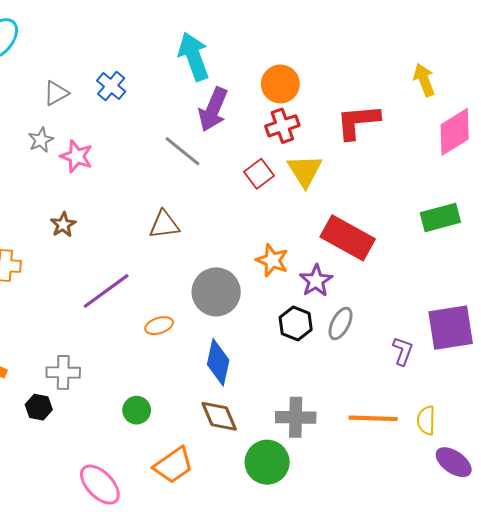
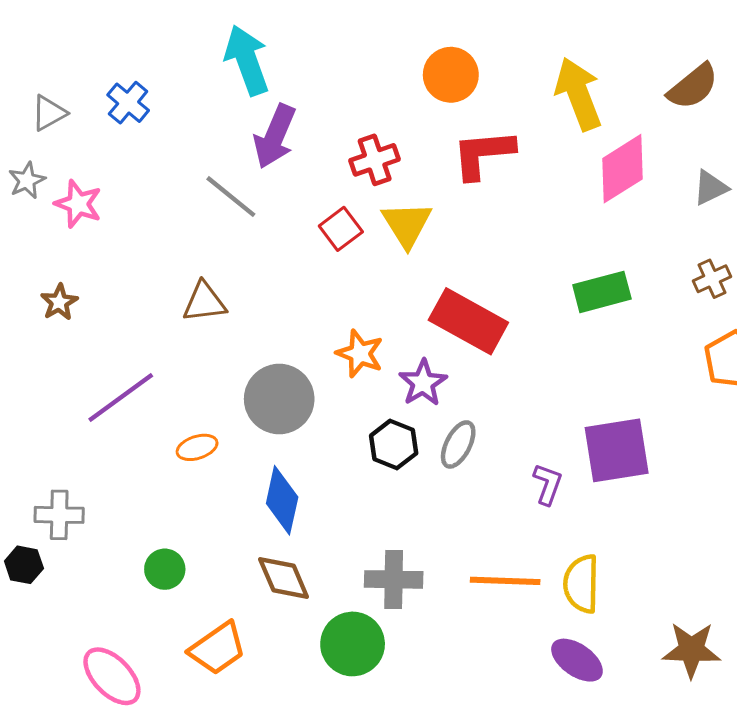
yellow arrow: (424, 80) -> (578, 94), size x1.5
orange circle: (280, 84) -> (451, 75), moved
yellow semicircle: (426, 420) -> (581, 584), size x1.4
purple ellipse: (454, 462) -> (577, 660), moved

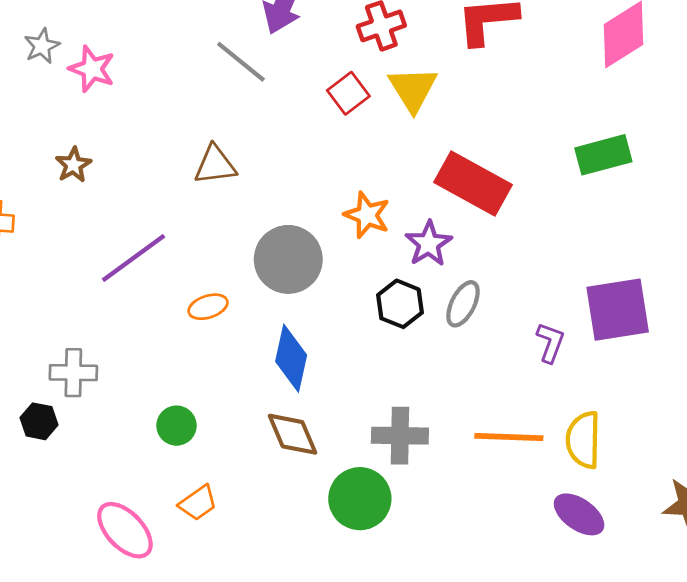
orange trapezoid: (218, 648) -> (198, 503), moved, size x0.7

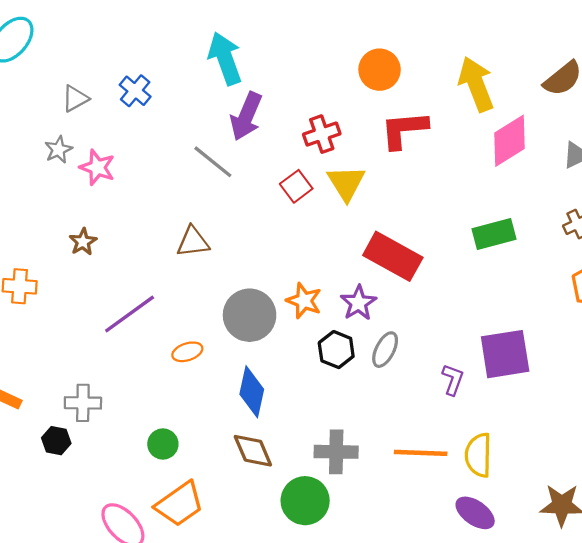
orange star: (367, 215) -> (304, 301), moved
orange trapezoid: (198, 503) -> (180, 504), size x1.6

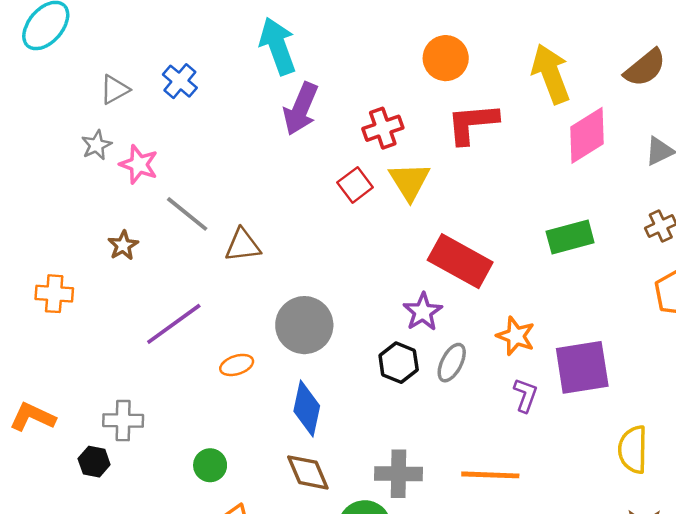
gray line: (213, 162) -> (187, 214), moved
orange star: (304, 301) -> (516, 336), moved
yellow semicircle: (478, 455) -> (633, 450), moved

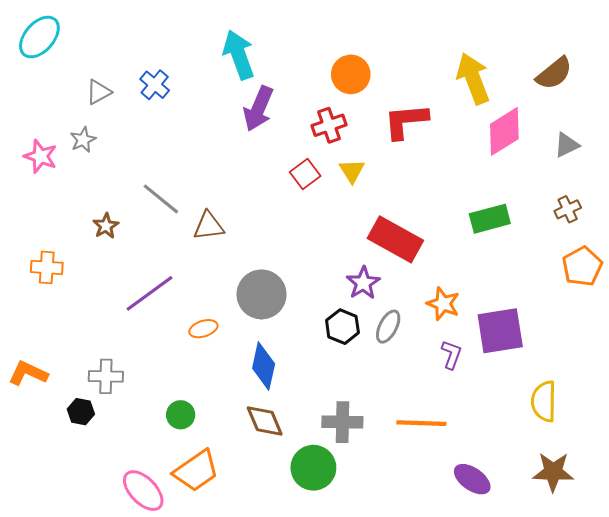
orange circle: (446, 58) -> (351, 74), moved
pink star: (139, 164) -> (40, 156), moved
yellow triangle: (409, 181) -> (352, 171), size x0.7

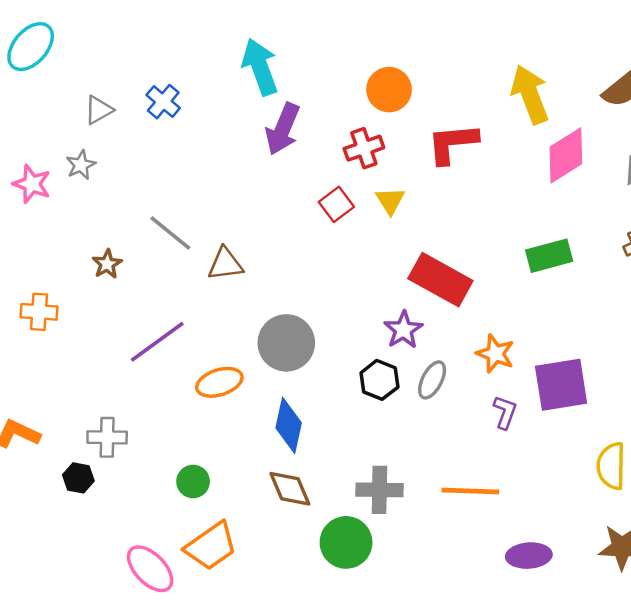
orange ellipse: (203, 329) -> (219, 382), size x1.4
purple ellipse: (472, 479) -> (529, 556), turned -39

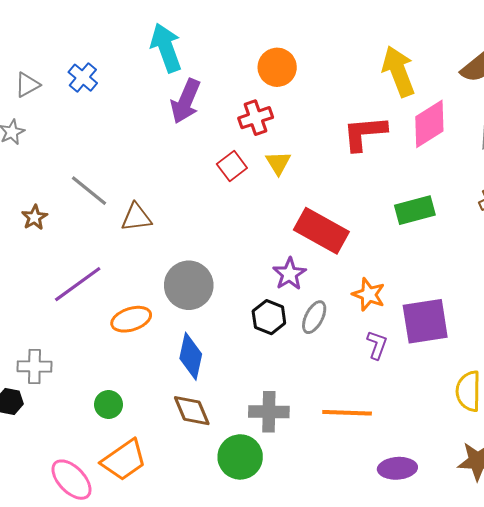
red L-shape: (452, 143) -> (365, 133), moved

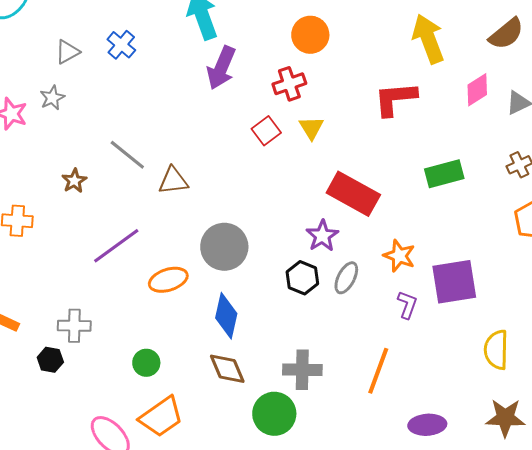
pink diamond: (429, 124) -> (477, 90), moved, size x0.7
orange line: (347, 413) -> (378, 371), turned -72

